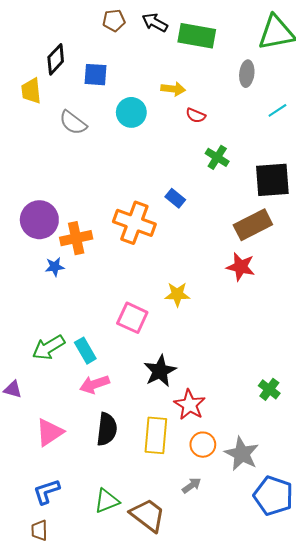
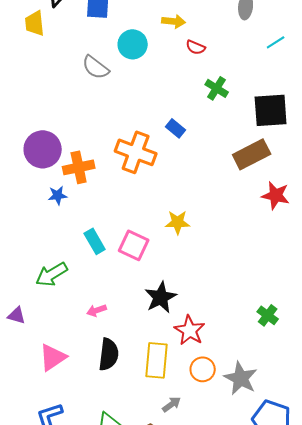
gray semicircle: (73, 123) -> (96, 67), moved
red star: (241, 267) -> (276, 195), moved
cyan rectangle: (85, 351) -> (95, 241), moved
pink arrow: (95, 384) -> (97, 310), size x0.7
gray arrow: (192, 485) -> (172, 404), moved

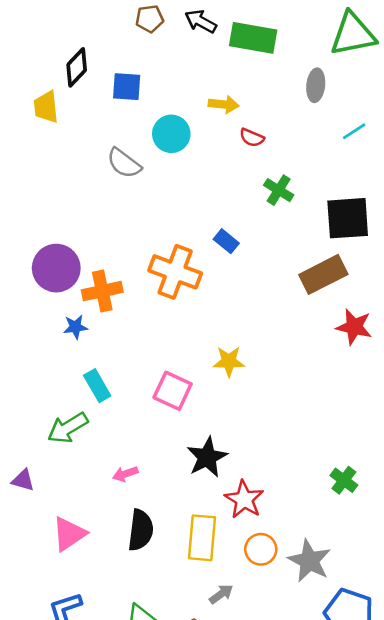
cyan rectangle: (95, 241) -> (97, 386), moved

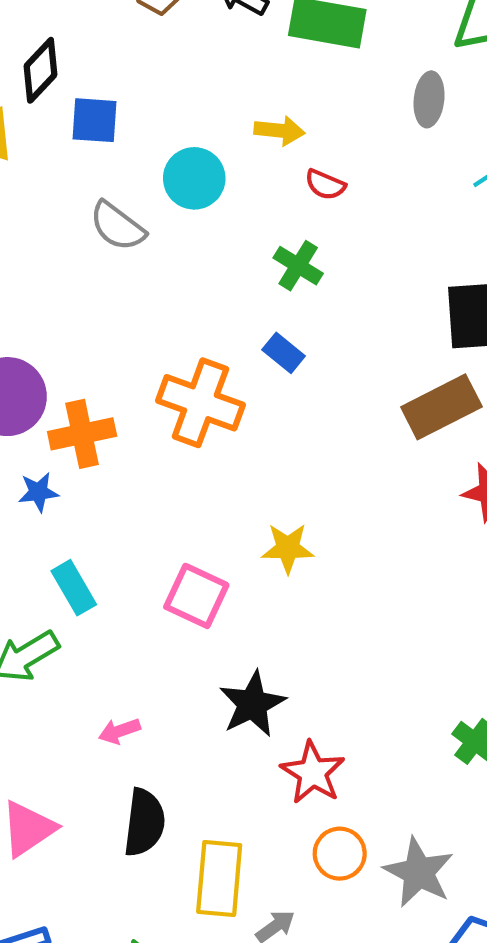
blue square: (127, 87) -> (95, 120), moved
green cross: (279, 190) -> (298, 266), moved
yellow rectangle: (202, 538) -> (219, 879), moved

